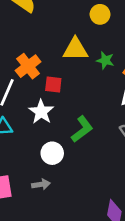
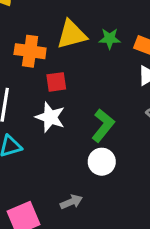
orange cross: (28, 66) -> (30, 51), moved, turned -30
white circle: (52, 153) -> (102, 162), moved

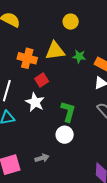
red square: (56, 82) -> (42, 80), turned -32
green L-shape: (103, 126) -> (68, 112), turned -30

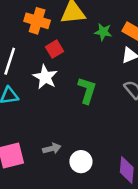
green star: (79, 56) -> (103, 32), moved
white circle: (65, 135) -> (81, 162), moved

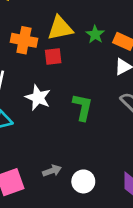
green star: (103, 32) -> (95, 34), moved, turned 30
red square: (54, 49) -> (53, 56), moved, turned 30

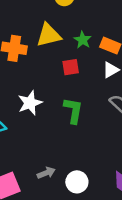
red square: (53, 56) -> (71, 67), moved
white star: (38, 98) -> (30, 103), turned 30

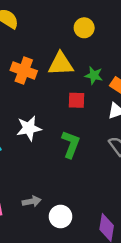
green star: (83, 40) -> (94, 75), turned -30

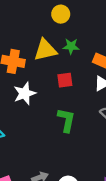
green star: (94, 75) -> (71, 46), moved
white star: (29, 128) -> (25, 93), moved

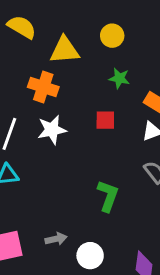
yellow triangle: (45, 50) -> (65, 50), moved
green L-shape: (66, 120) -> (108, 196), moved

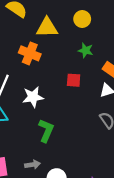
white star: (52, 130) -> (33, 97), moved
green L-shape: (108, 196) -> (46, 131), moved

